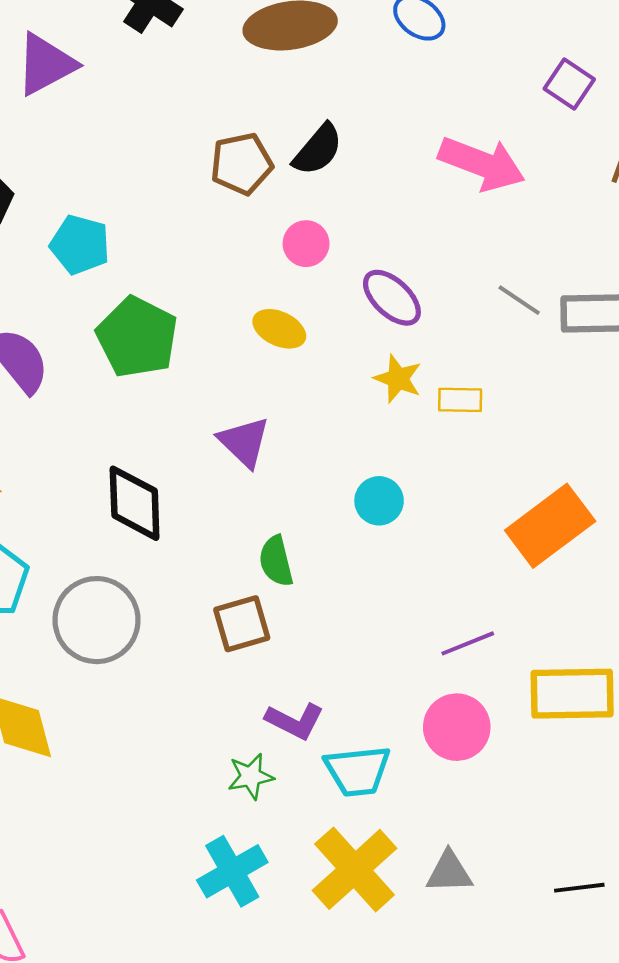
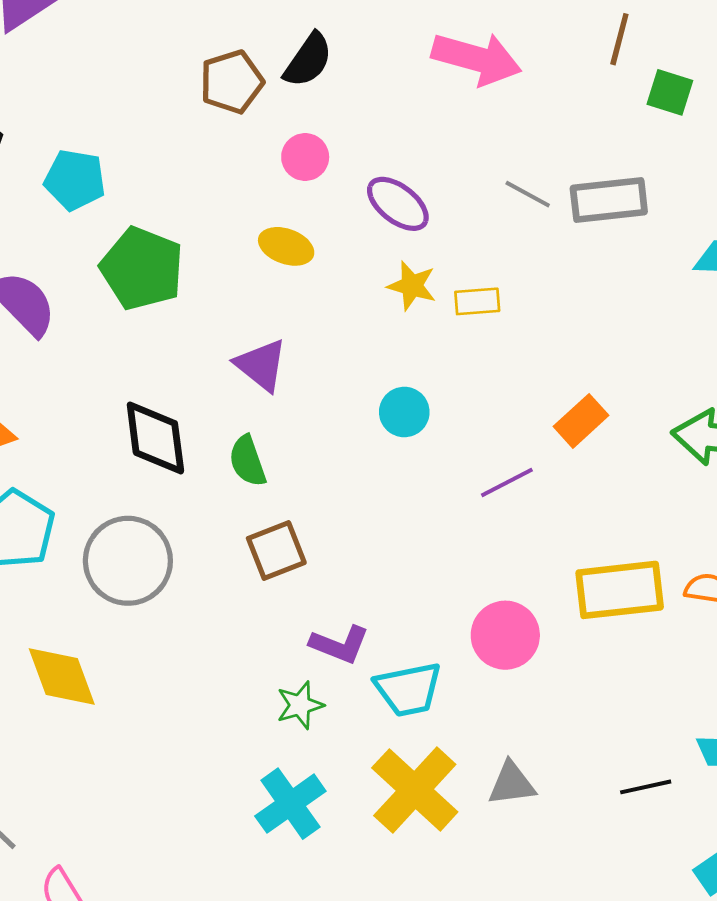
orange rectangle: (550, 526) -> (581, 421), size x0.6
green semicircle: (276, 561) -> (248, 461), moved
purple line: (468, 643) -> (507, 483), moved

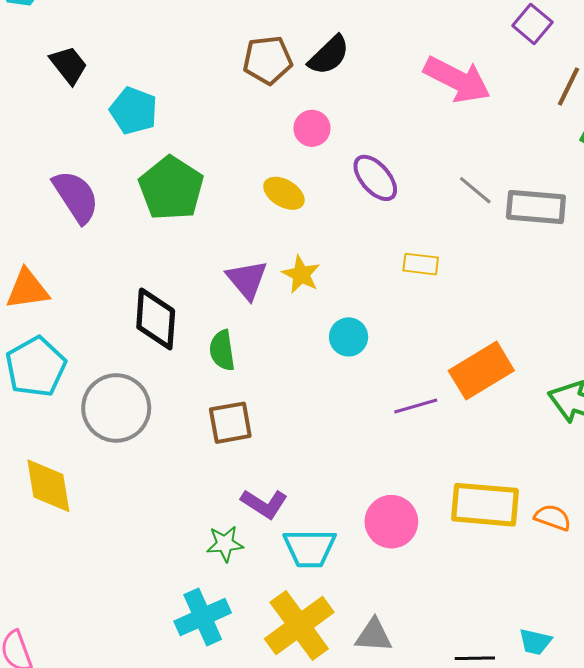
yellow star: (412, 286) -> (301, 274), moved
orange rectangle: (581, 421) -> (481, 371), size x1.5

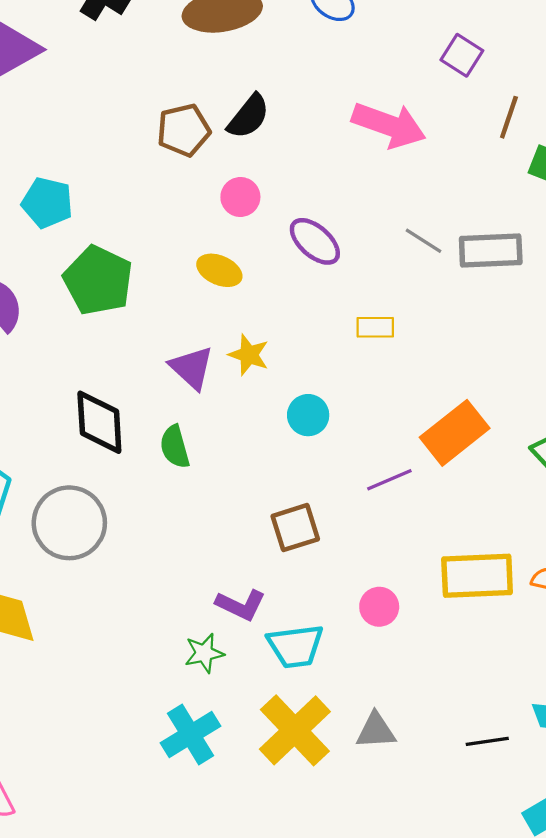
brown square: (230, 423) -> (295, 528), moved
pink circle: (391, 522) -> (379, 607), size x0.7

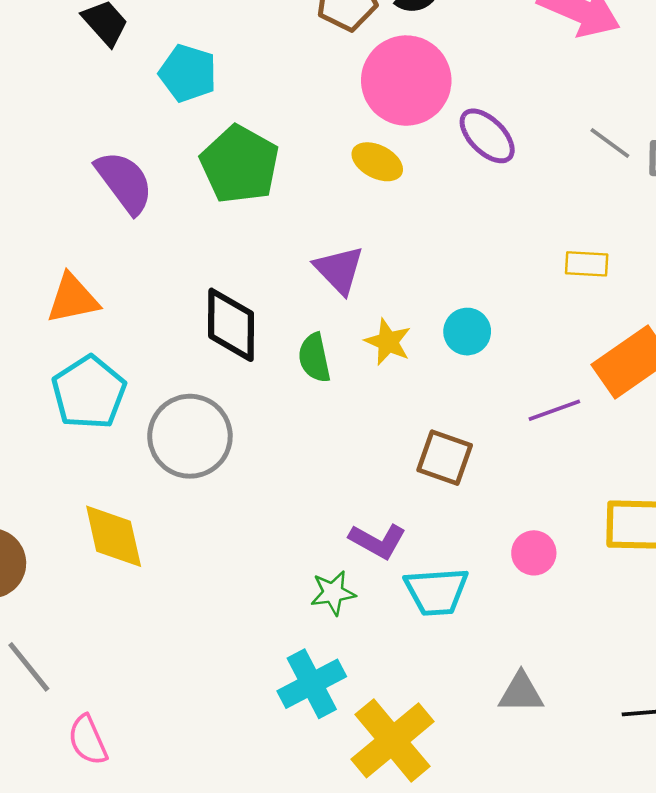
pink circle: (240, 197) -> (406, 81), size x2.0
yellow rectangle: (375, 327) -> (587, 264), moved
yellow star: (249, 355) -> (388, 342), moved
brown square: (295, 528) -> (445, 458), turned 33
yellow cross: (295, 730) -> (393, 740), moved

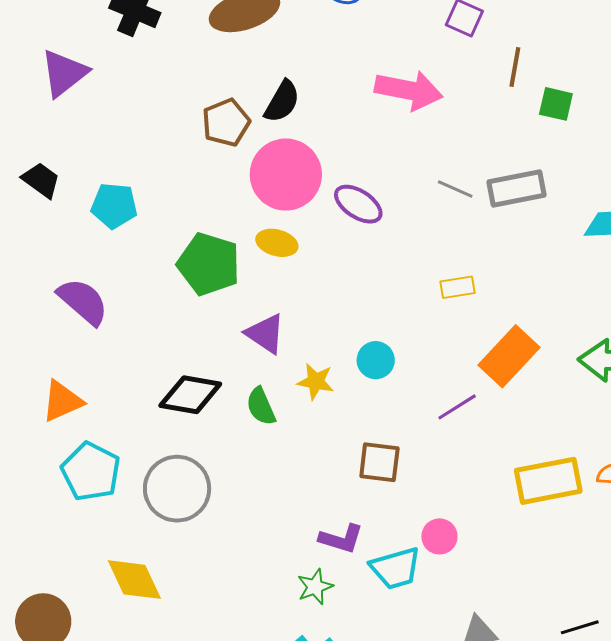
green pentagon: (240, 164) -> (209, 264), moved
black diamond: (231, 325) -> (190, 395), turned -68
pink circle: (534, 553) -> (439, 536), moved

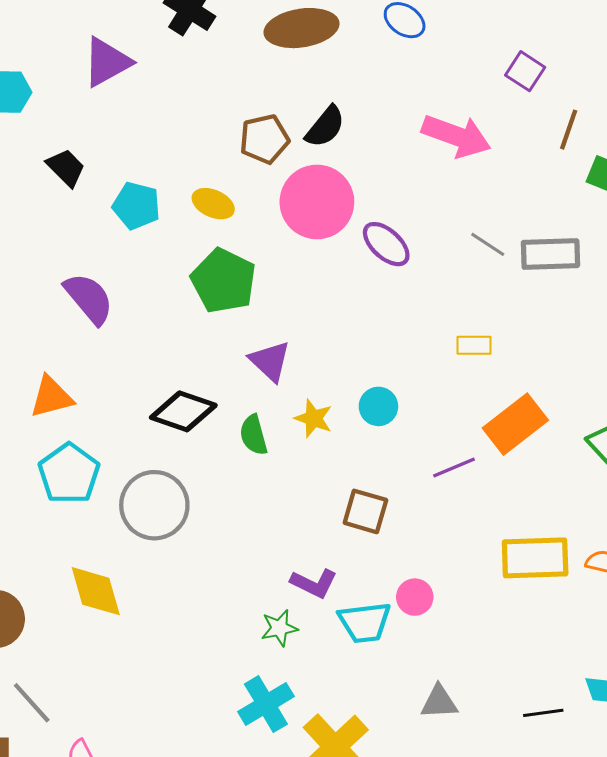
yellow ellipse: (277, 243) -> (213, 204), moved

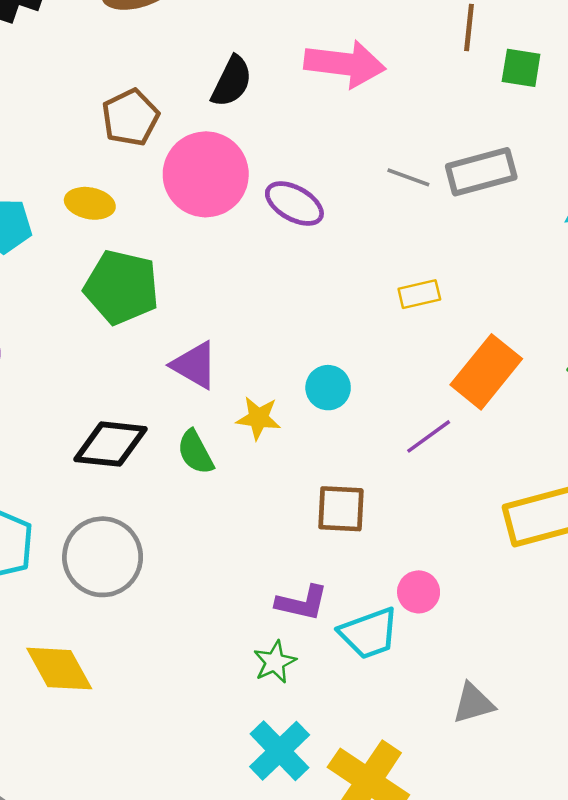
black semicircle: (325, 127) -> (232, 81), moved

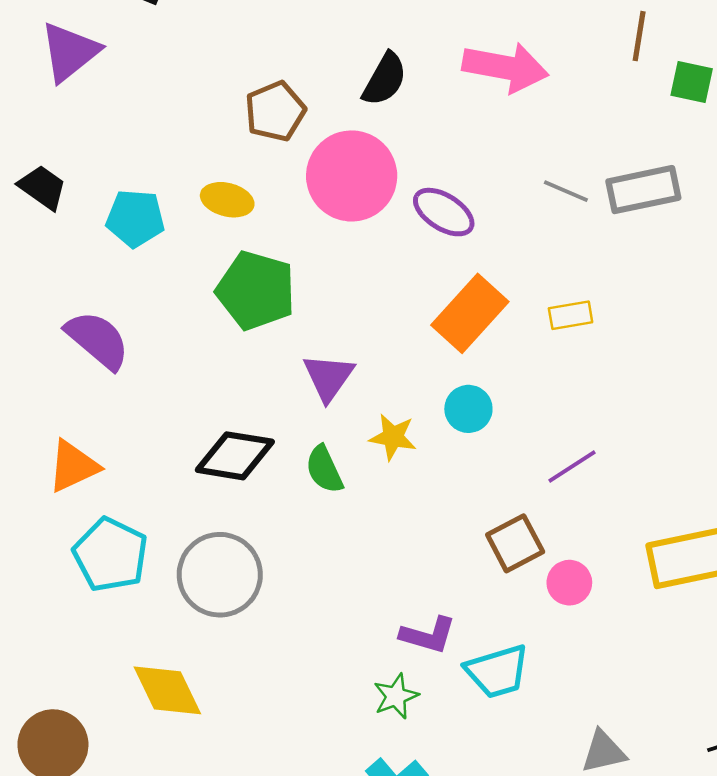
purple triangle: (195, 365) -> (329, 377), turned 32
orange rectangle: (486, 372) -> (470, 313), moved
brown square: (341, 509) -> (515, 543), moved, turned -34
pink circle: (419, 592) -> (569, 583), moved

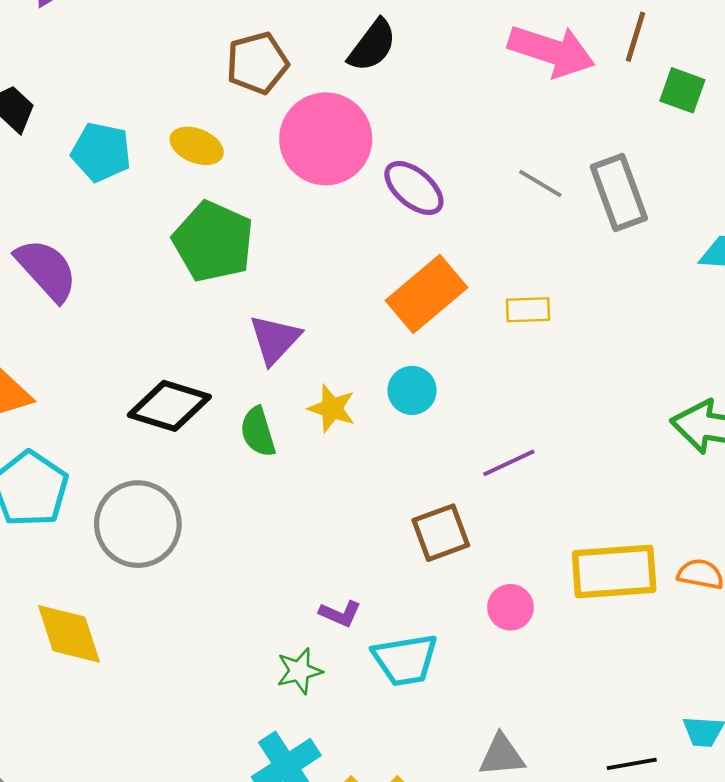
pink arrow: (505, 67) -> (551, 51), moved
gray rectangle: (643, 190) -> (619, 192), turned 74
pink circle: (569, 583) -> (510, 607), moved
purple L-shape: (428, 635) -> (340, 614), size x0.7

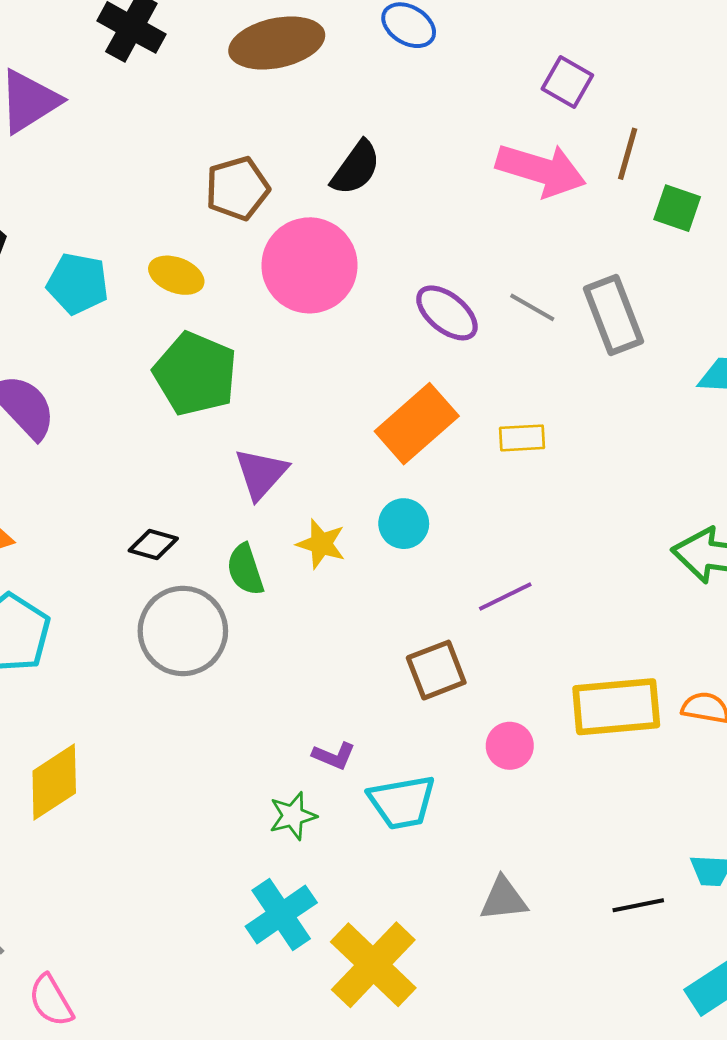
purple ellipse: (414, 188) -> (447, 313), moved
black diamond: (169, 406) -> (153, 544), size x0.6
gray circle: (138, 524) -> (183, 631), moved
yellow diamond: (69, 634) -> (54, 782), turned 76

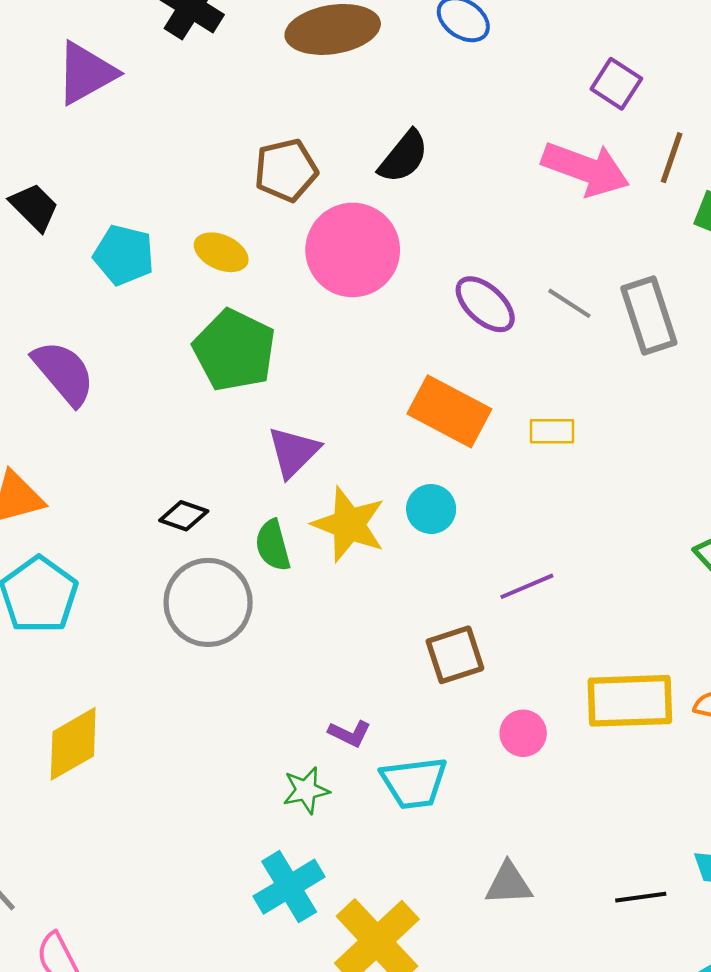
orange rectangle: (417, 424) -> (449, 411), turned 66
yellow star: (321, 544) -> (349, 524), size x1.5

